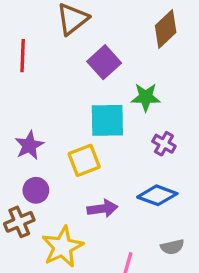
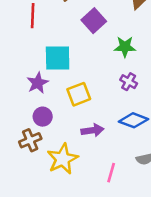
cyan square: (107, 120) -> (58, 58), moved
purple cross: (164, 144) -> (129, 82), moved

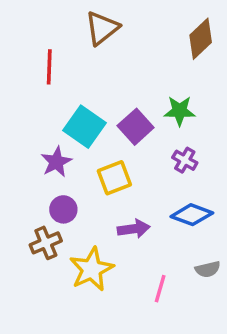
purple square: (94, 21) -> (136, 127), moved
cyan square: (58, 58) -> (84, 127), turned 36

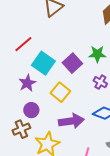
red line: (49, 67) -> (23, 44), moved, turned 48
yellow square: (114, 178) -> (60, 92), turned -30
purple arrow: (134, 229) -> (71, 121), size x1.4

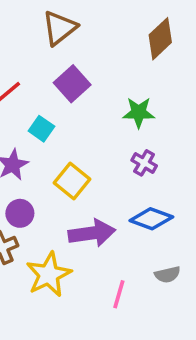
cyan square: (43, 63) -> (41, 129), size x0.6
purple square: (72, 63) -> (72, 84), moved

